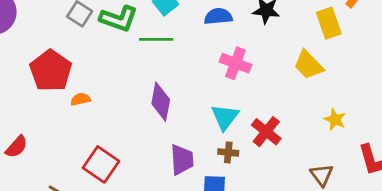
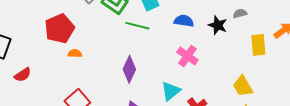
yellow trapezoid: (308, 65) -> (243, 86), moved

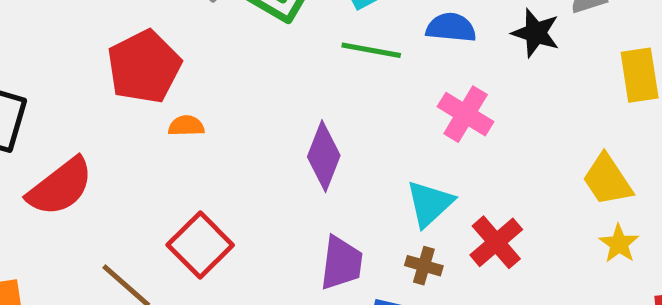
green line: (137, 26) -> (371, 50), moved
red semicircle: (23, 75) -> (60, 187), size x1.6

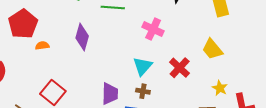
purple diamond: (324, 156) -> (82, 37), moved
red cross: (496, 242) -> (180, 68), moved
yellow star: (619, 244) -> (220, 88), moved

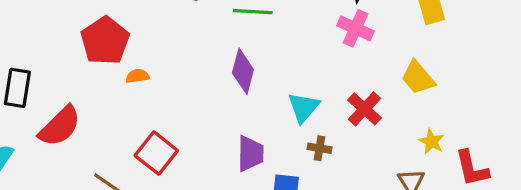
pink cross: (153, 29) -> (356, 28), moved
purple diamond: (82, 37) -> (243, 71), moved
brown cross: (143, 91) -> (319, 148), moved

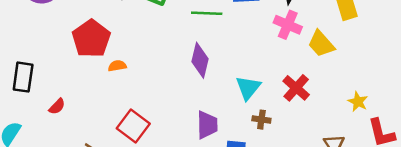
yellow trapezoid: (418, 78) -> (321, 44), moved
red semicircle: (60, 126) -> (57, 107), size x0.5
yellow star: (431, 142) -> (358, 102), moved

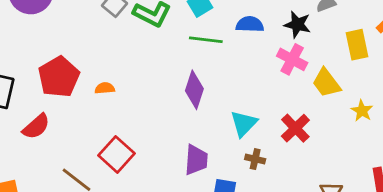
red pentagon: (91, 39) -> (59, 77), moved
yellow star: (358, 102) -> (362, 111), moved
red semicircle: (57, 107) -> (36, 127), size x1.5

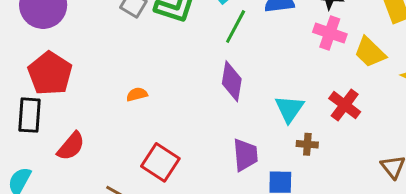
green line: (206, 40) -> (236, 27), turned -60
red pentagon: (59, 77) -> (50, 73), moved

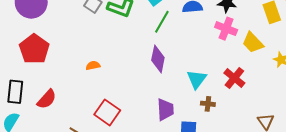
black rectangle: (29, 115) -> (15, 92), moved

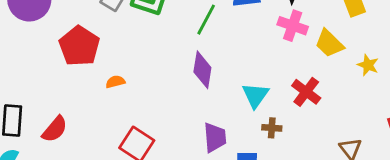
red pentagon: (34, 49) -> (79, 46), moved

